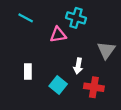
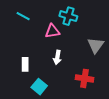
white arrow: (78, 66) -> (57, 57), moved
cyan square: (58, 85) -> (39, 87), moved

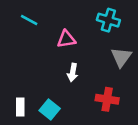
cyan cross: (68, 16) -> (108, 20), moved
white rectangle: (25, 64) -> (20, 107), moved

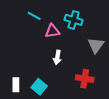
cyan line: (29, 20) -> (34, 16), moved
cyan cross: (108, 20) -> (74, 20), moved

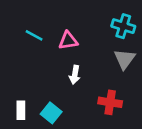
cyan line: (34, 16) -> (34, 35), moved
cyan cross: (74, 20) -> (123, 26), moved

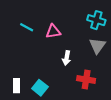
white arrow: (75, 75) -> (67, 58), moved

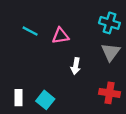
red cross: (86, 80) -> (109, 93), moved

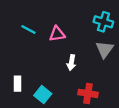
red cross: (109, 93) -> (88, 93), moved
white rectangle: (18, 98) -> (17, 84), moved

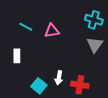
white arrow: (71, 63) -> (59, 78), moved
white rectangle: (17, 84) -> (17, 56), moved

